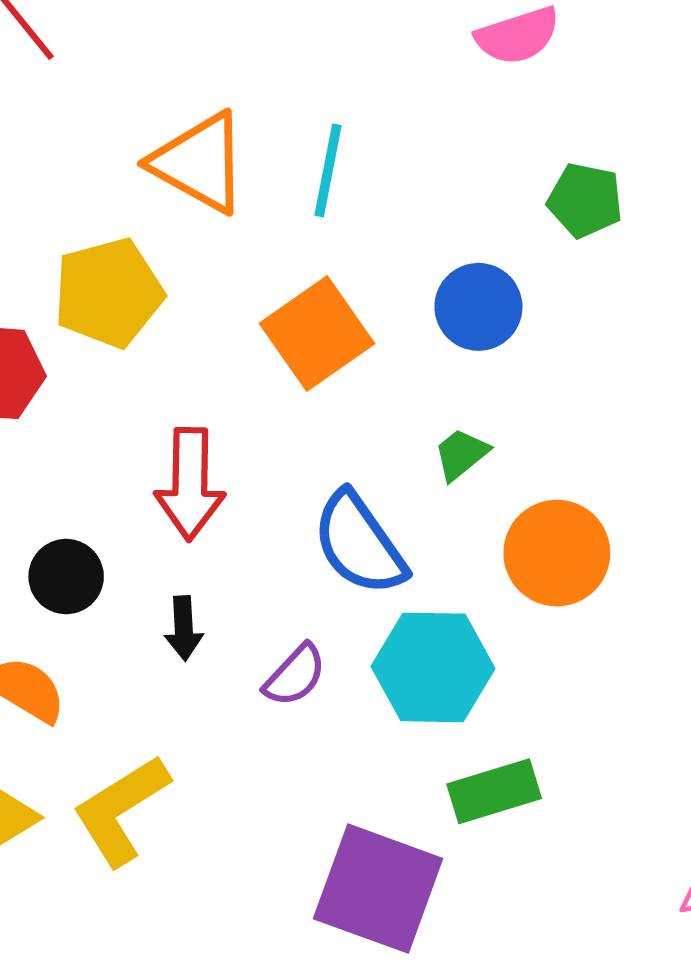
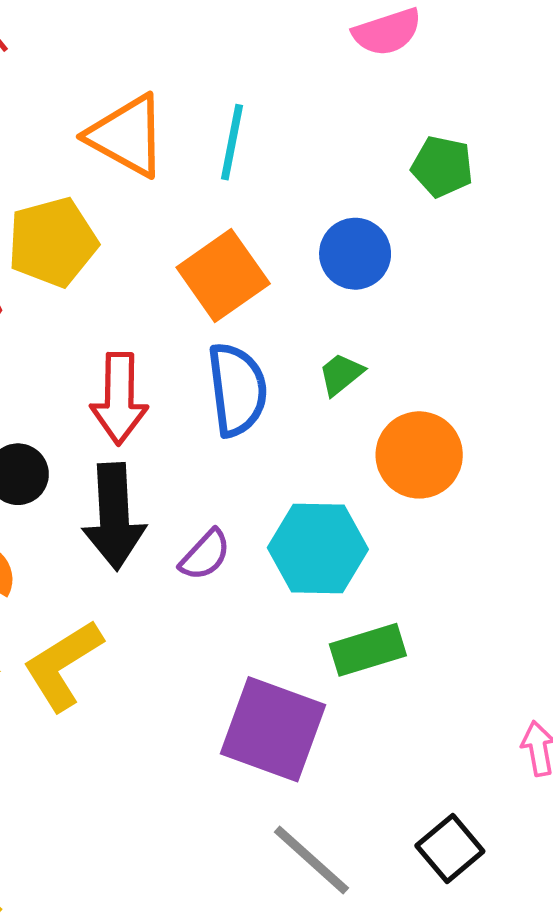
blue semicircle: (359, 544) -> (237, 390), moved, turned -152
black arrow: (184, 628) -> (114, 516), size x2.0

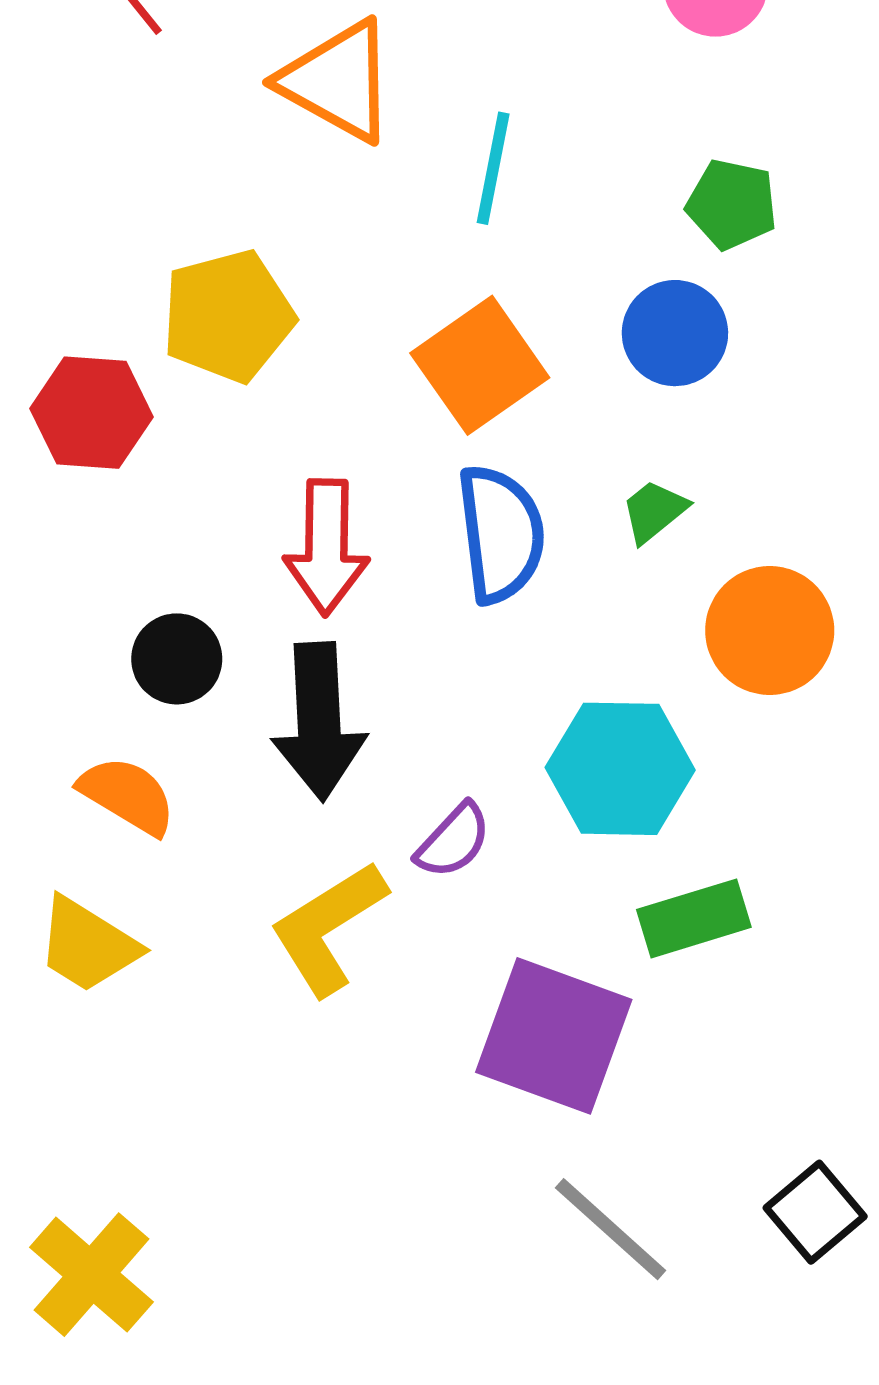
orange triangle: (127, 136) -> (338, 81), moved
green pentagon: (442, 167) -> (732, 204), moved
purple semicircle: (205, 555) -> (453, 841), moved
yellow L-shape: (63, 665) -> (328, 928), moved

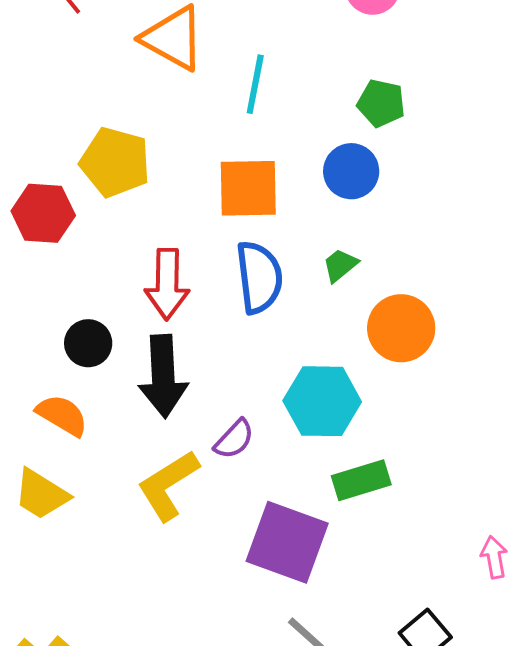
yellow pentagon: (228, 316) -> (115, 162), turned 30
orange square: (480, 365) -> (248, 188), turned 34

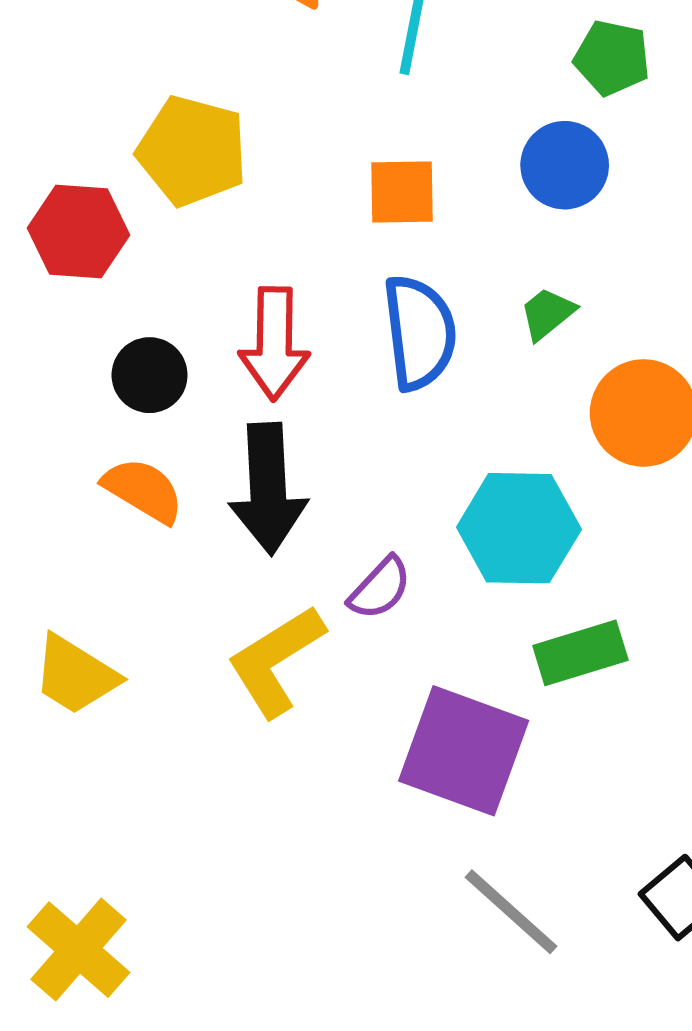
orange square: (248, 188) -> (402, 192), size x0.7
black circle: (88, 343) -> (150, 375), moved
orange semicircle: (62, 415) -> (143, 490), moved

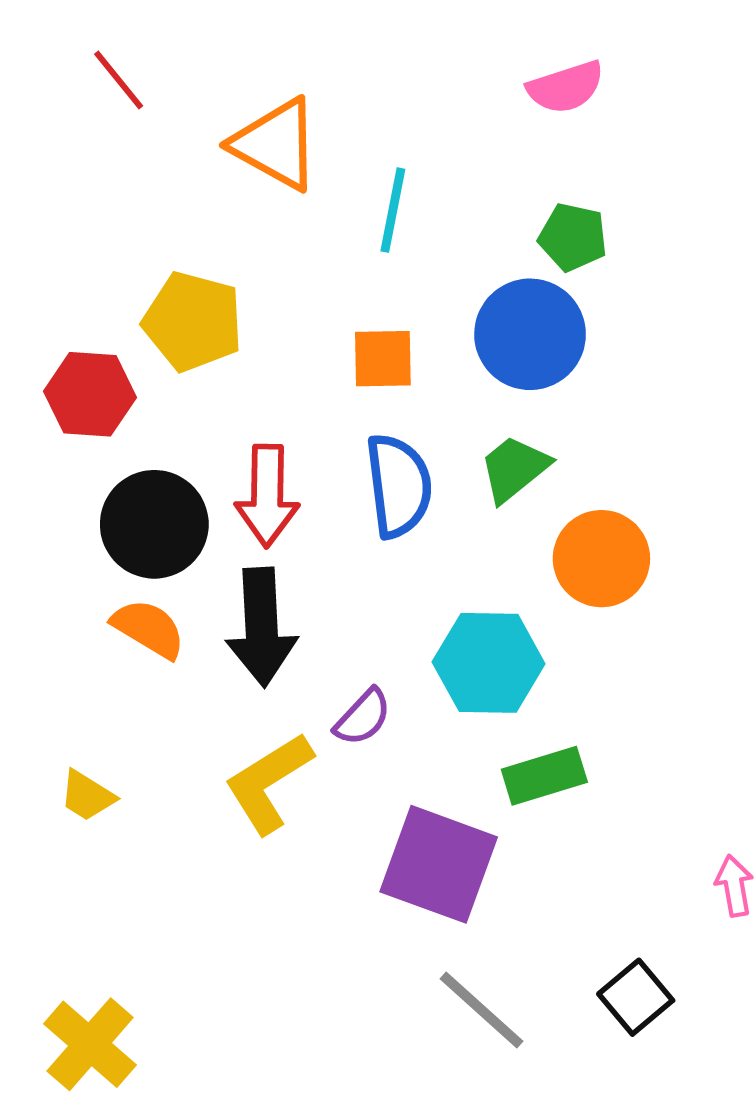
blue circle: (565, 165) -> (530, 334), size x1.4
green trapezoid: (547, 314) -> (514, 469), size x1.4
black circle: (150, 375) -> (154, 524), size x1.6
yellow trapezoid: (75, 675) -> (87, 796), size x0.7

